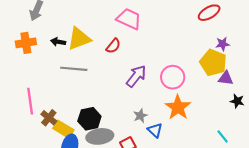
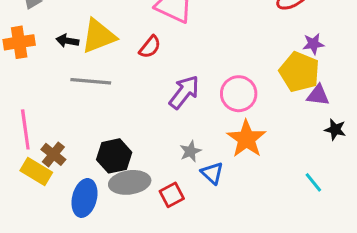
yellow rectangle: (63, 129) -> (36, 172), moved

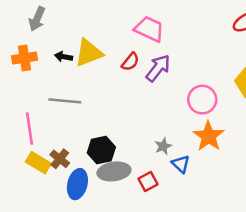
gray line: (91, 81) -> (65, 101), moved
purple arrow: (184, 92) -> (158, 68), moved
brown cross: (53, 154) -> (60, 159), moved

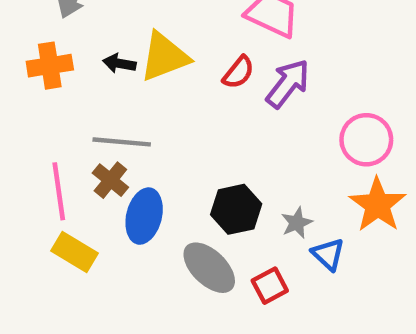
black hexagon: (101, 150) -> (236, 209), moved
brown cross: (60, 159) -> (110, 180), moved
gray ellipse: (114, 171) -> (209, 268), turned 52
blue ellipse: (77, 184) -> (144, 216), moved

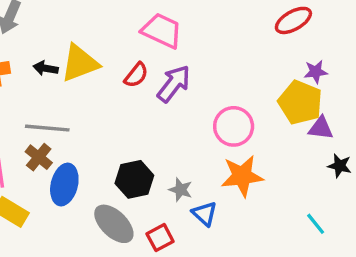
orange star: (378, 205) -> (242, 176), turned 30
gray star: (297, 223) -> (181, 190), turned -30

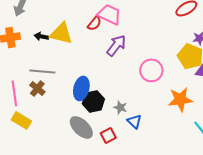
yellow triangle: (80, 63) -> (61, 33), turned 35
red semicircle: (136, 75) -> (94, 23), moved
orange star: (242, 176) -> (180, 99), moved
blue ellipse: (64, 185) -> (81, 88), moved

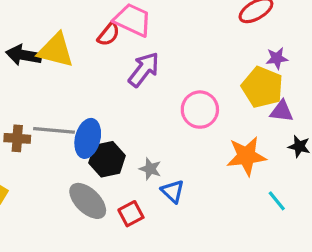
black arrow: (41, 36) -> (24, 55), size x1.5
gray line: (42, 71) -> (54, 130), moved
brown cross: (37, 88) -> (17, 138), turned -35

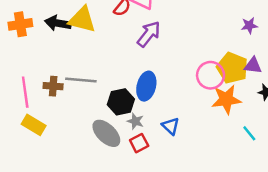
yellow pentagon: (262, 87) -> (232, 68), moved
pink circle: (200, 110) -> (211, 75), moved
blue ellipse: (88, 138) -> (146, 86), moved
gray star: (150, 169) -> (135, 121), moved

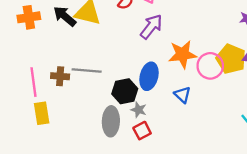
black arrow: (58, 23) -> (65, 16), turned 30
orange star: (226, 99) -> (183, 54), moved
yellow rectangle: (34, 125) -> (42, 113), turned 50
blue triangle: (171, 126) -> (183, 95), moved
gray ellipse: (106, 133) -> (111, 121), turned 48

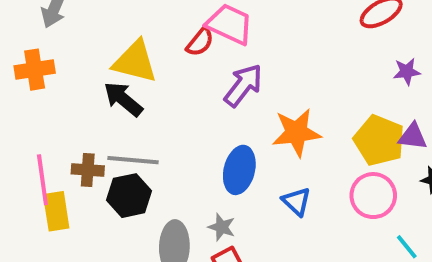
black arrow: (65, 16) -> (123, 99), moved
pink circle: (210, 66) -> (373, 196), moved
black hexagon: (125, 91) -> (129, 196), moved
yellow rectangle: (42, 113) -> (56, 211), moved

